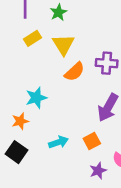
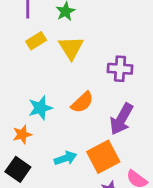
orange semicircle: (75, 72) -> (82, 102), moved
orange square: (92, 141) -> (103, 157), size x1.6

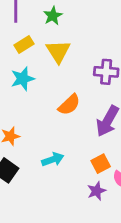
cyan star: (40, 108) -> (23, 79), moved
orange square: (103, 157) -> (101, 164), moved, size x0.6

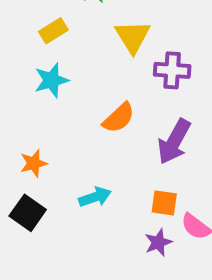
yellow triangle: (58, 51) -> (133, 37), moved
orange square: (101, 164) -> (164, 203), turned 36

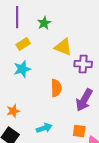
yellow triangle: (133, 37) -> (63, 47), turned -36
orange semicircle: (119, 118) -> (56, 88), turned -48

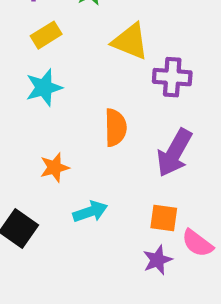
orange star: (13, 111) -> (54, 167), moved

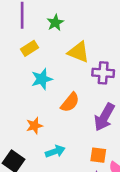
cyan star: (44, 88) -> (42, 79), moved
orange semicircle: (115, 128) -> (70, 102), turned 40

